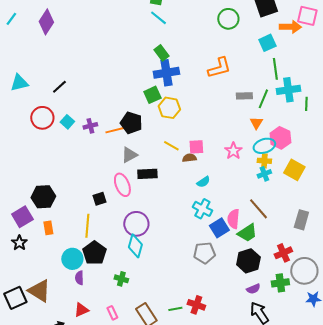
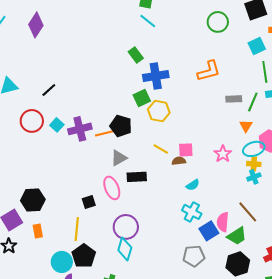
green rectangle: (161, 53) -> (136, 55), moved
purple cross: (90, 126) -> (80, 129), size x1.6

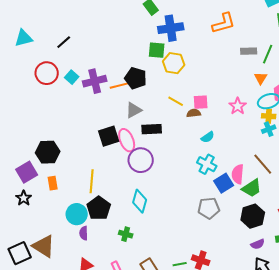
green square: (142, 98) -> (157, 50), turned 30
black square: (89, 202) -> (109, 136), moved, size x1.5
purple circle: (126, 227) -> (141, 160), moved

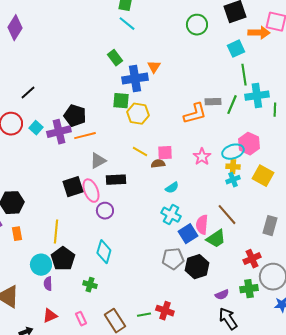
orange L-shape: (224, 23) -> (195, 114), moved
black pentagon: (136, 78) -> (75, 116), moved
orange triangle: (261, 78) -> (154, 67), moved
purple circle: (141, 160) -> (105, 211), size x0.7
black hexagon: (253, 216) -> (197, 267), moved

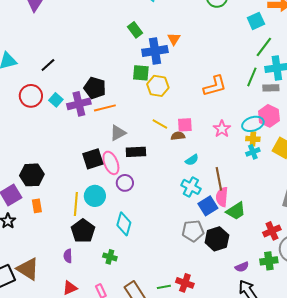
green line: (244, 75) -> (264, 47), turned 45
gray rectangle: (213, 102) -> (271, 88), moved
brown line: (227, 215) -> (219, 179), moved, turned 30
cyan circle: (41, 265) -> (95, 196), moved

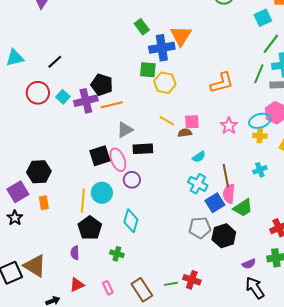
orange triangle: (174, 39) -> (181, 36), size x1.6
cyan cross: (253, 152) -> (260, 170), moved

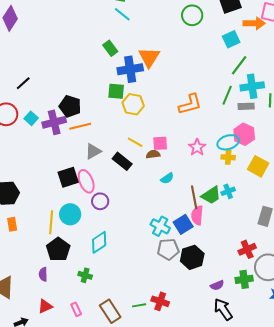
black rectangle: (143, 149) -> (122, 161), moved, turned 42
cyan cross: (198, 184) -> (160, 226), moved
green trapezoid: (243, 208) -> (211, 195), moved
cyan diamond: (131, 221) -> (99, 242), turned 40

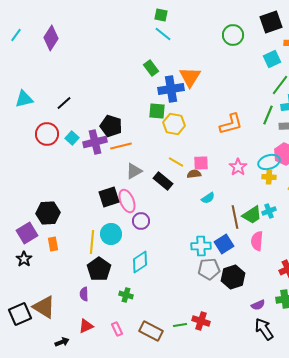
pink semicircle: (197, 215) -> (257, 241), moved
cyan cross: (160, 226) -> (201, 246), turned -30
brown rectangle: (110, 311) -> (151, 331), turned -30

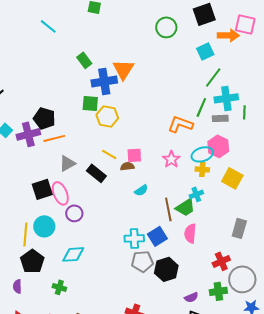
cyan line: (163, 34) -> (48, 26), moved
orange L-shape: (231, 124) -> (180, 124), moved, turned -145
cyan cross: (269, 211) -> (196, 194), moved
cyan diamond: (140, 262) -> (73, 254), turned 30

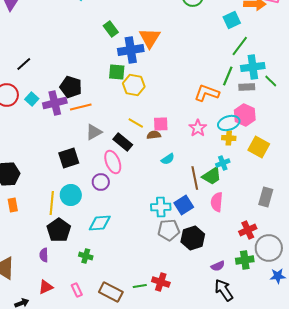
green line: (244, 112) -> (271, 81), turned -48
pink ellipse: (60, 193) -> (113, 162), moved

